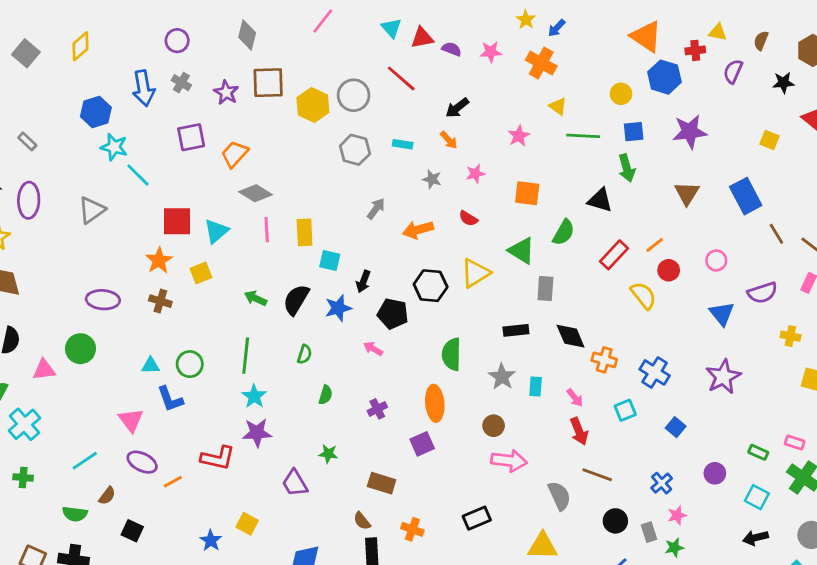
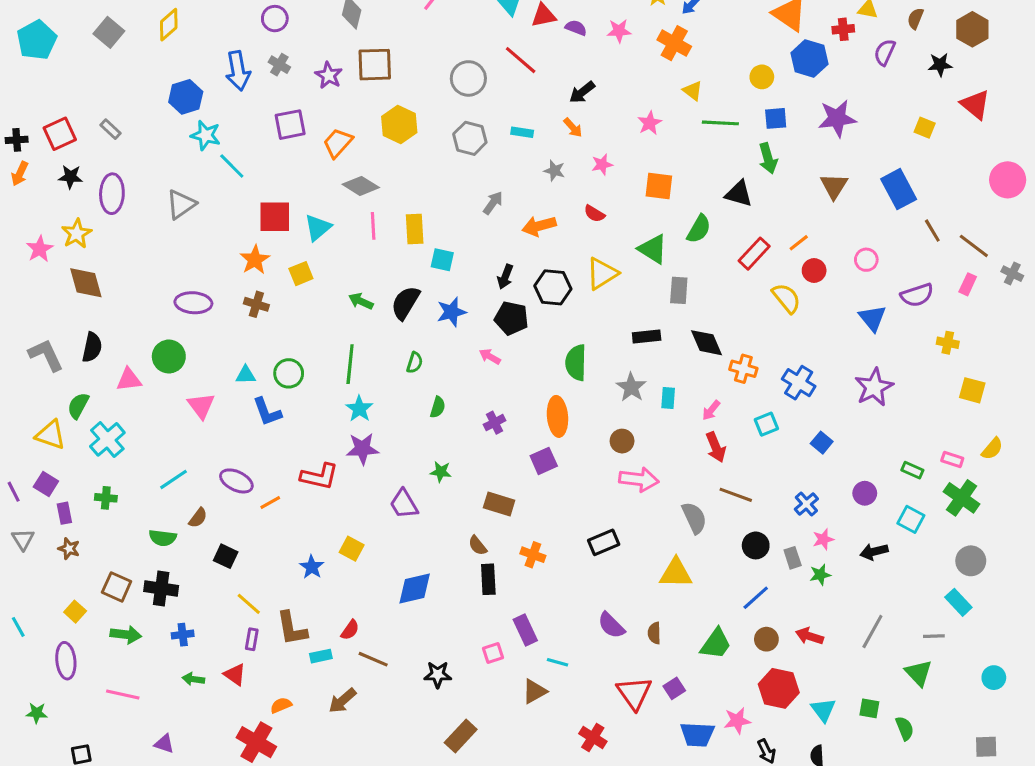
yellow hexagon: (313, 105) -> (399, 125), moved
black arrow: (363, 281) -> (505, 277), moved
pink arrow: (575, 398) -> (711, 410), turned 78
pink triangle: (131, 420) -> (201, 406), moved
black arrow: (755, 538) -> (874, 552), moved

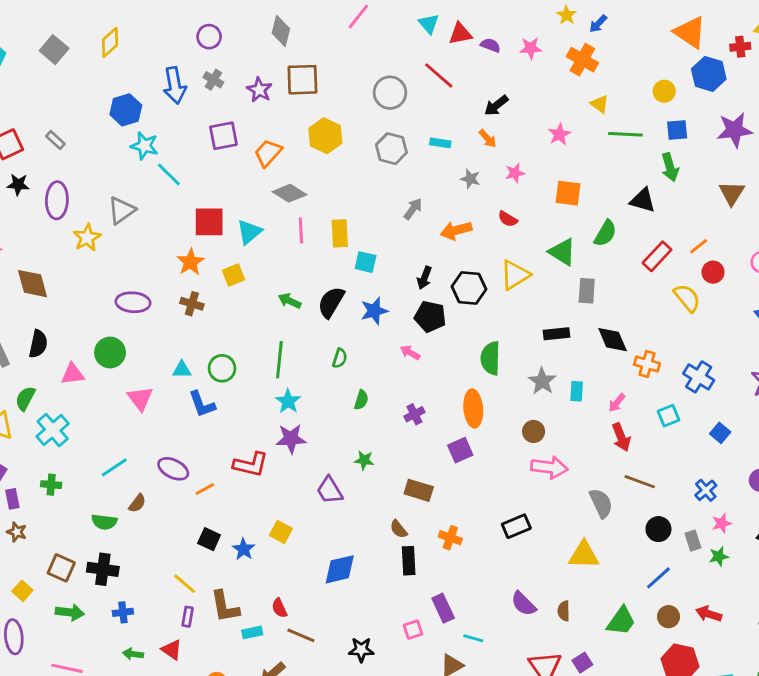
yellow star: (77, 234) -> (87, 238), moved
black square: (226, 556) -> (209, 539), moved
red semicircle: (350, 630) -> (279, 608), turned 120

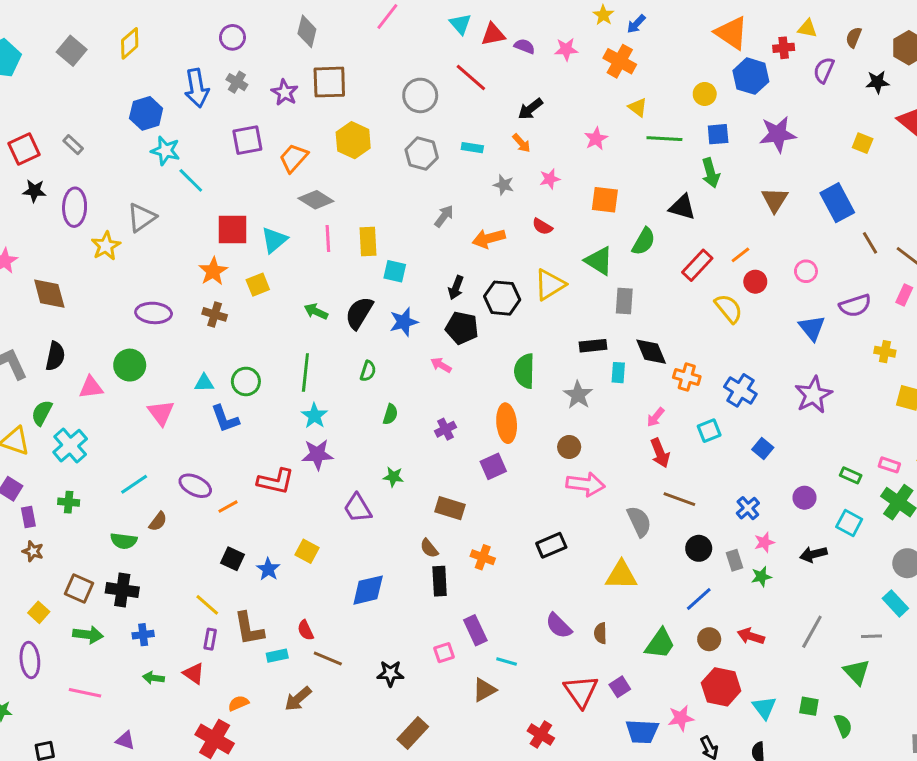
cyan rectangle: (577, 391) -> (618, 373), moved

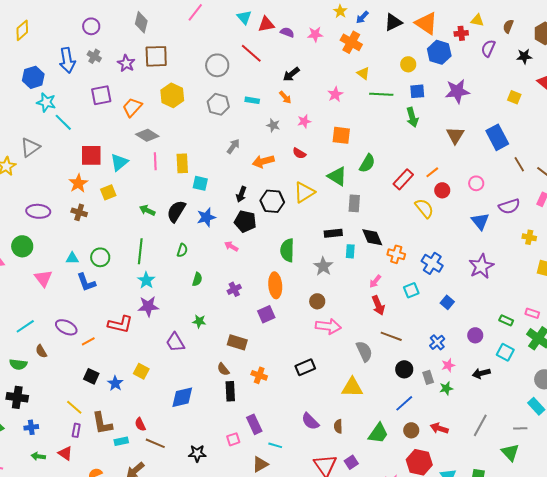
black triangle: (682, 207) -> (393, 22), moved, turned -42
brown semicircle: (158, 521) -> (41, 351), turned 112

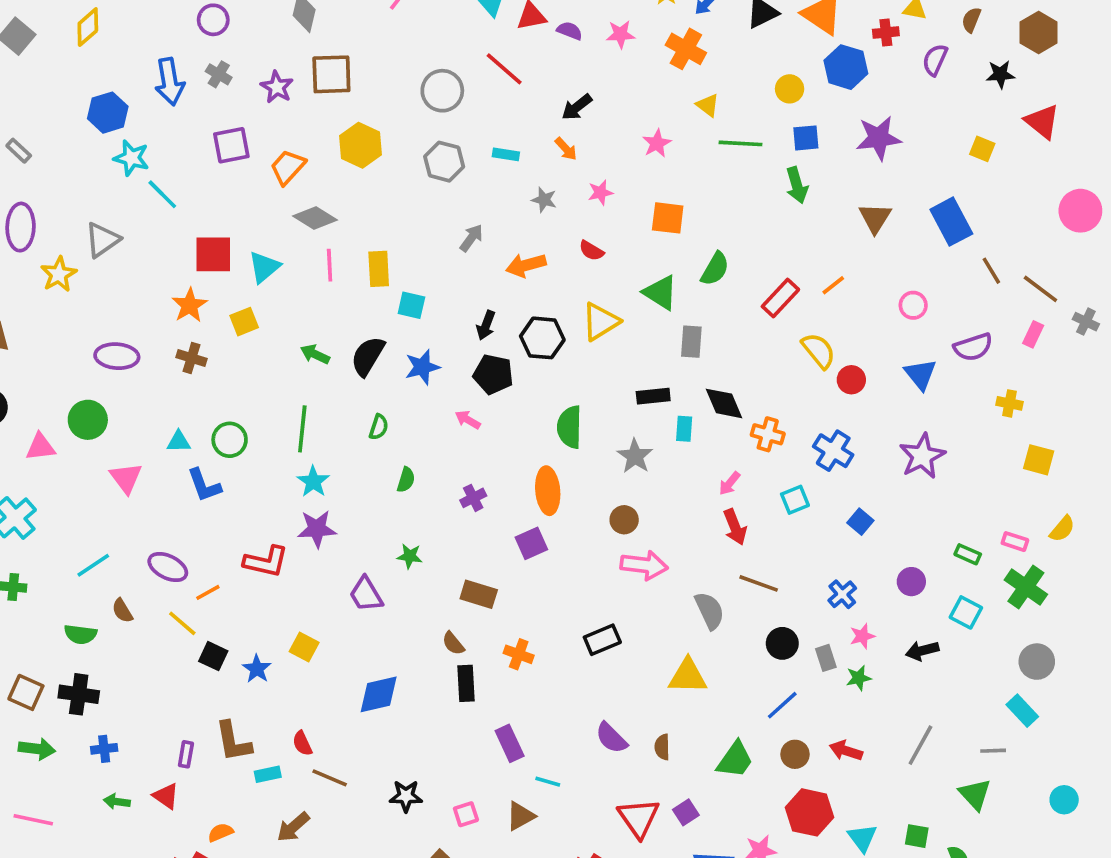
red circle: (442, 190) -> (851, 380), moved
yellow line: (74, 407) -> (182, 623), moved
pink square: (233, 439) -> (466, 814), moved

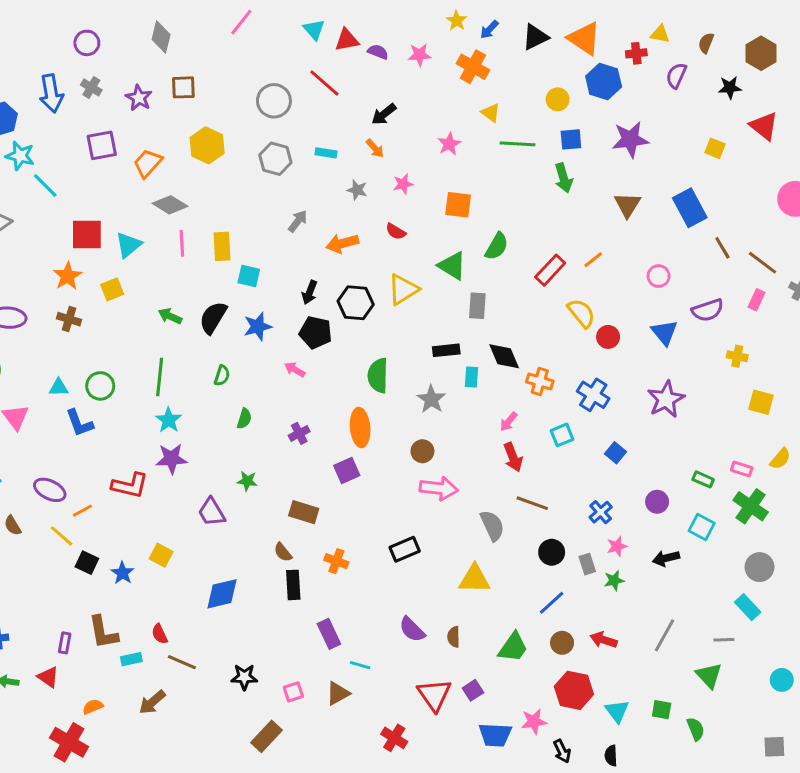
brown square: (331, 74) -> (183, 87), size x0.7

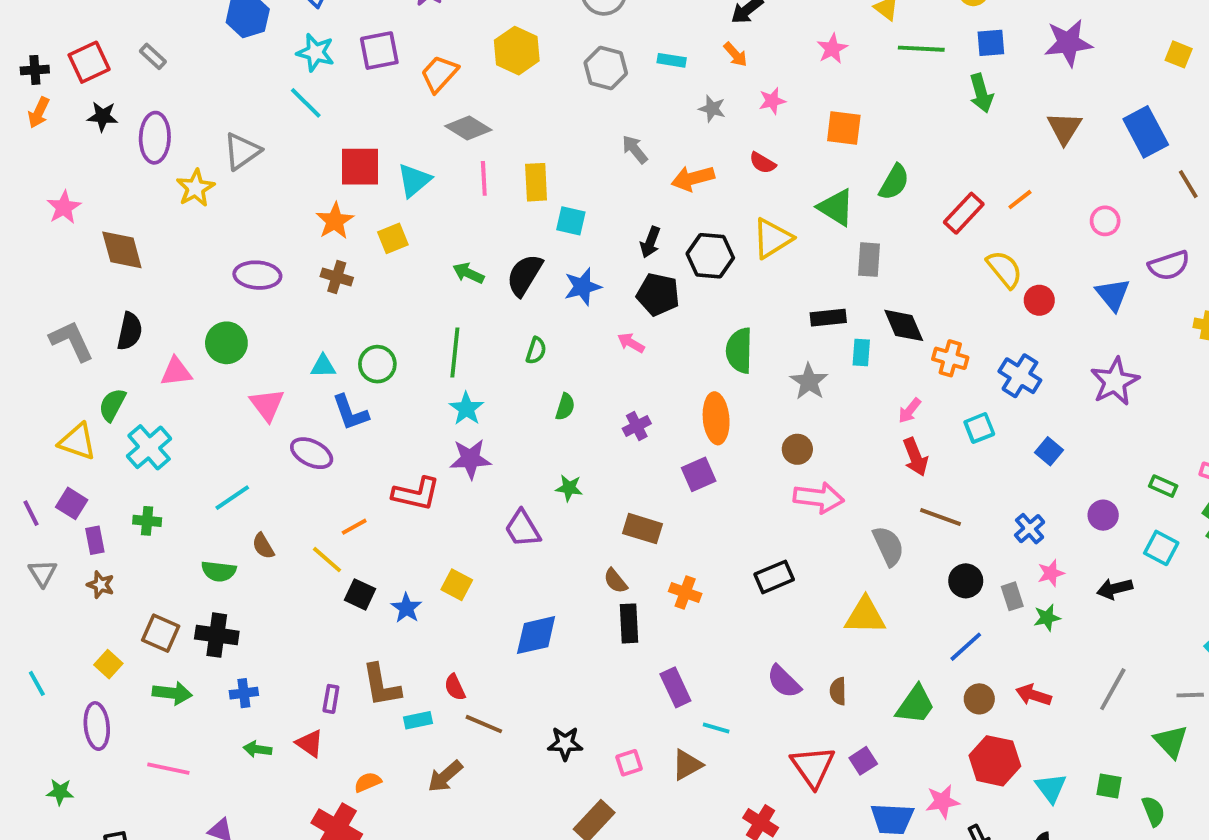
cyan star: (20, 156) -> (315, 53), moved
gray arrow: (298, 221) -> (635, 149), turned -75
purple ellipse: (50, 490) -> (312, 453), moved

